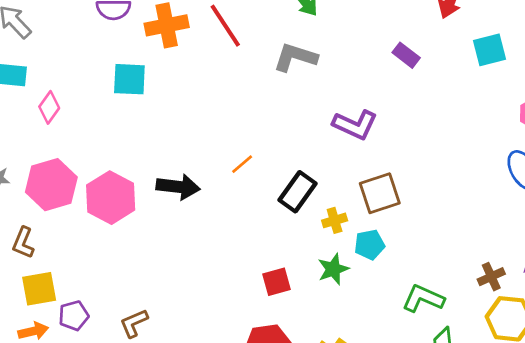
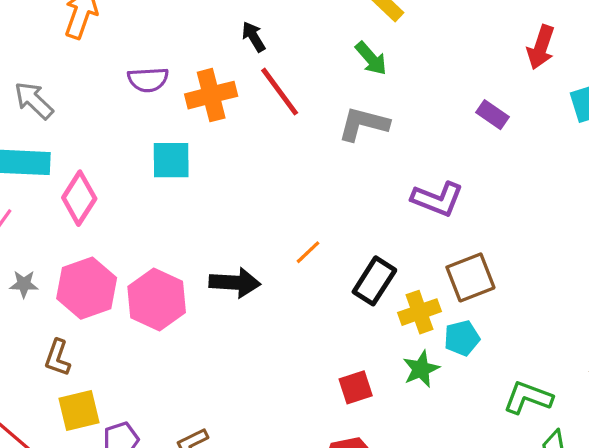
pink diamond: (49, 107) -> (79, 198), size x1.4
yellow cross: (335, 220) -> (419, 312), size x1.4

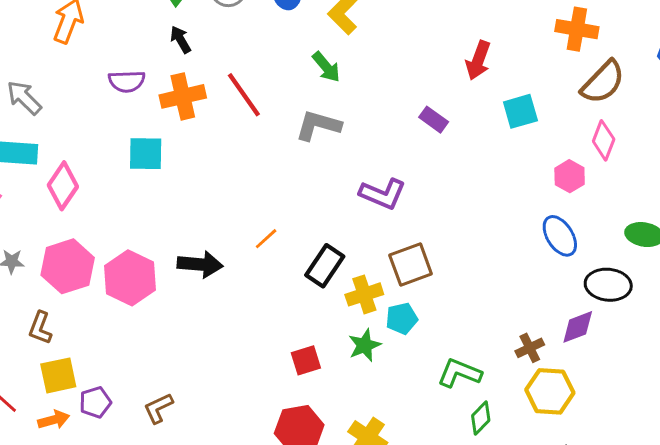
black arrow: (254, 37) -> (180, 39), moved

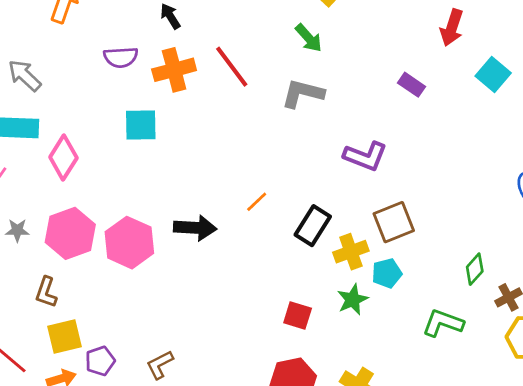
cyan square: (520, 111) -> (493, 74), turned -32
red square: (306, 360) -> (298, 315), turned 36
green diamond: (481, 418) -> (475, 269), moved

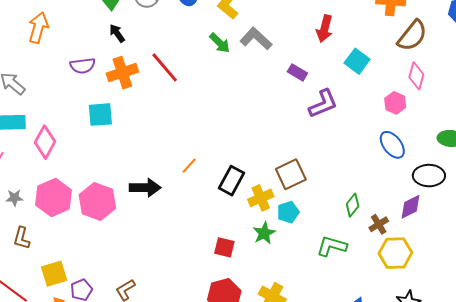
gray L-shape: (303, 93) -> (256, 39), moved, turned 32
purple L-shape: (365, 156) -> (323, 104), moved, turned -40
brown L-shape: (46, 292) -> (22, 238), moved

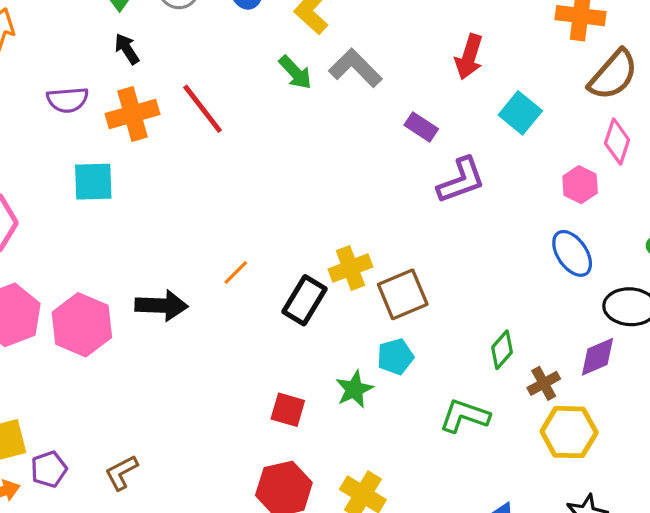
yellow cross: (261, 198) -> (350, 268), moved

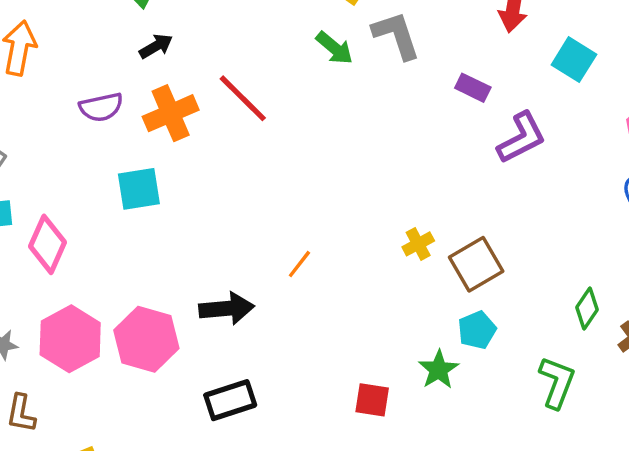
black arrow: (127, 49) -> (156, 46), turned 100
gray L-shape: (355, 68) -> (396, 35), turned 34
yellow cross: (350, 268) -> (418, 244), size x0.7
black rectangle: (304, 300) -> (230, 400), moved, turned 48
green L-shape: (465, 416) -> (557, 382), turned 99

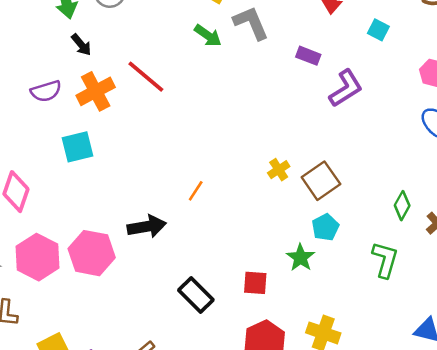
black arrow: (156, 46) -> (81, 45), turned 85
cyan square: (574, 60) -> (378, 30), size x0.7
black rectangle: (230, 400) -> (196, 295), moved, turned 68

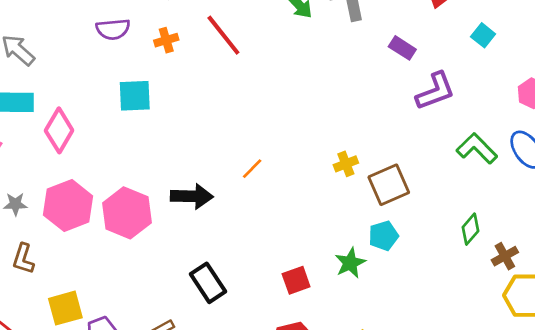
orange cross: (96, 91) -> (166, 40), size x0.6
green L-shape: (385, 260) -> (477, 148), moved, turned -72
red square: (255, 283) -> (296, 280), turned -35
black rectangle: (196, 295) -> (208, 283), moved

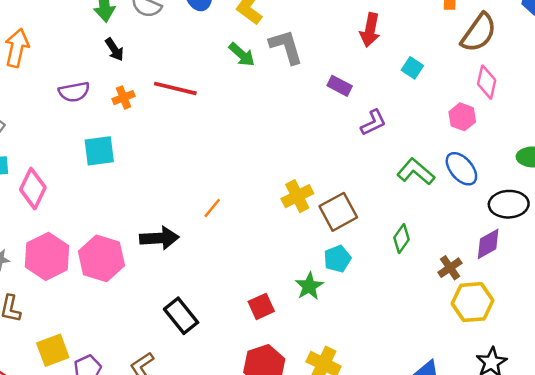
red line: (223, 35) -> (175, 88), turned -33
purple L-shape: (435, 91) -> (373, 123), size x0.7
yellow cross: (346, 164) -> (297, 196), size x1.4
green diamond: (471, 229) -> (402, 238), moved

